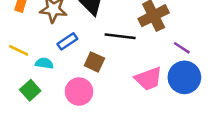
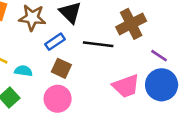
blue rectangle: (67, 41) -> (55, 42), moved
brown square: (94, 62) -> (61, 68), moved

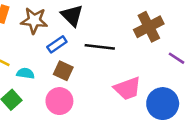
brown cross: (131, 24) -> (149, 27), moved
purple line: (159, 56) -> (177, 58), moved
blue circle: (162, 85) -> (163, 104), moved

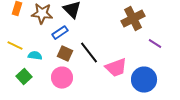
black line: (100, 47) -> (89, 53), moved, turned 45

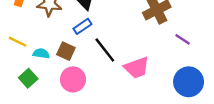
blue rectangle: (60, 33) -> (82, 26), moved
brown square: (65, 54) -> (66, 51), moved
blue circle: (144, 80) -> (189, 82), moved

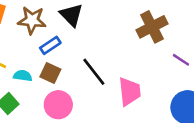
blue rectangle: (82, 26) -> (50, 45), moved
pink trapezoid: (137, 68) -> (130, 92), turned -76

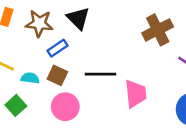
black line: (94, 72) -> (100, 74), turned -52

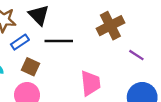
black line: (100, 74) -> (59, 41), moved
brown square: (57, 75) -> (31, 67), moved

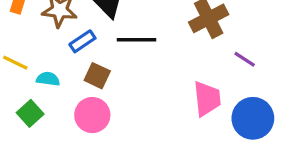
pink trapezoid: (90, 83) -> (207, 99), moved

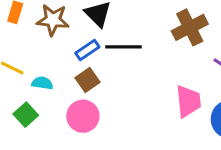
blue rectangle: (82, 41) -> (87, 50), moved
brown square: (97, 76) -> (87, 80), turned 30

